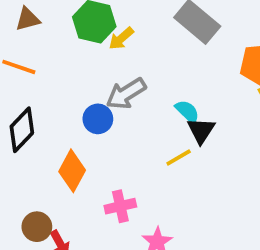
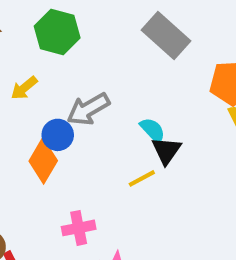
yellow arrow: (121, 38) -> (24, 88), moved
orange diamond: (72, 171) -> (43, 161), moved

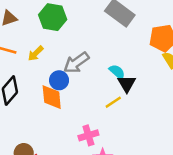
orange diamond: (43, 161) -> (52, 97), turned -30
pink cross: (79, 228) -> (88, 135), moved

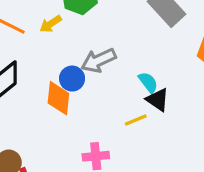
yellow arrow: (36, 53) -> (51, 24), moved
black triangle: (127, 84) -> (158, 100), turned -36

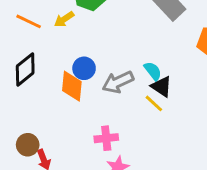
gray arrow: (99, 60) -> (118, 82), moved
yellow line: (136, 120) -> (154, 103), moved, turned 66

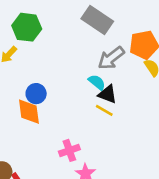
gray arrow: (118, 82) -> (111, 58), moved

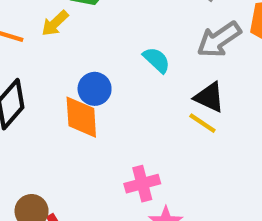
cyan semicircle: (97, 82) -> (157, 60), moved

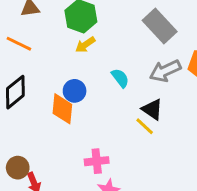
yellow arrow: (55, 23) -> (85, 45), moved

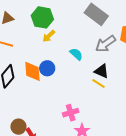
orange diamond: (62, 109) -> (32, 71), moved

